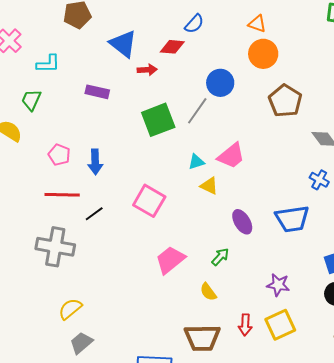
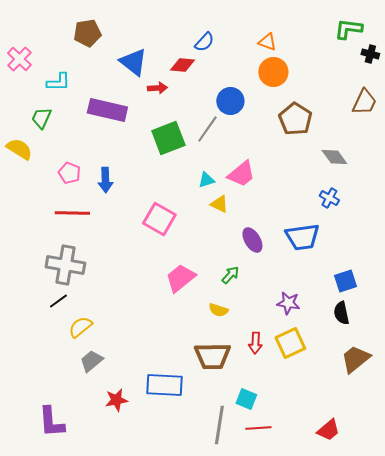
purple rectangle: (97, 92) -> (107, 110), size x1.6
black line: (94, 214) -> (58, 301), moved
yellow semicircle: (208, 292) -> (218, 310), turned -36

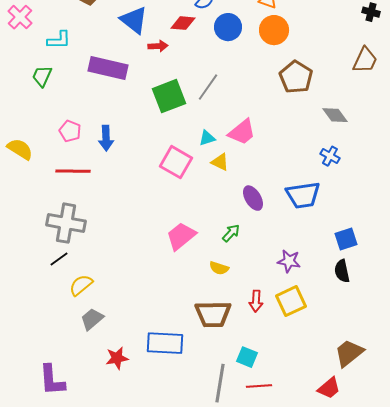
blue circle: (230, 101) -> (228, 27), moved
yellow semicircle: (19, 149) -> (20, 149), moved
pink square: (159, 219) -> (176, 162), moved
brown trapezoid: (355, 359) -> (349, 353), moved

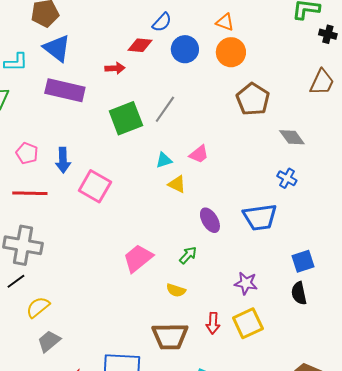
blue triangle: (134, 20) -> (57, 48), moved
pink trapezoid: (242, 132) -> (199, 154), size x0.7
pink square: (176, 162) -> (95, 186), moved

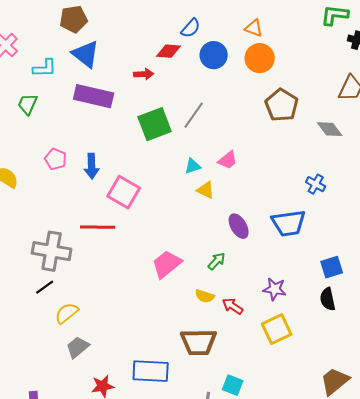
gray diamond: (292, 137) -> (330, 129), moved
red line: (30, 193) -> (98, 227), moved
red arrow: (213, 323) -> (233, 306), moved, turned 120

